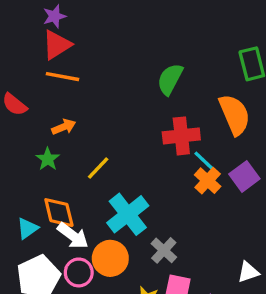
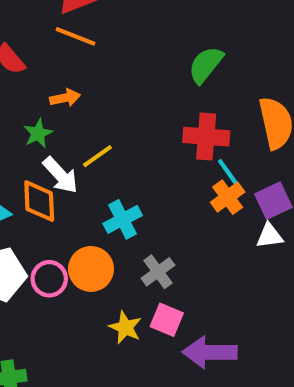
cyan cross: (128, 214) -> (123, 219), size x0.7
white arrow: (73, 236) -> (60, 175), moved
white triangle: (248, 272) -> (270, 236), moved

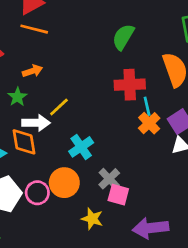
cyan line: (228, 172) -> (147, 106), turned 30
white arrow: (60, 175) -> (36, 123), turned -40
pink square: (167, 320) -> (118, 195), moved

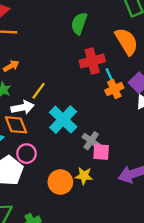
orange cross: (149, 123) -> (114, 89), turned 30
cyan cross: (81, 147) -> (63, 120), size x1.4
orange circle: (64, 183) -> (60, 182), moved
pink circle: (37, 193) -> (27, 154), moved

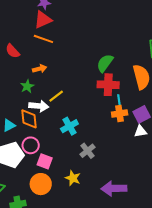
green semicircle: (79, 23) -> (105, 63), moved
cyan cross: (63, 120) -> (69, 126), size x0.7
pink square: (101, 152) -> (45, 161), moved
orange circle: (60, 182) -> (41, 184), moved

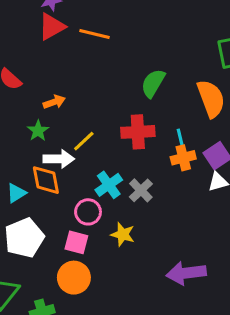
orange line: (43, 39) -> (95, 34), moved
red cross: (108, 85) -> (138, 132), moved
pink circle: (31, 145) -> (88, 212), moved
gray cross: (87, 151) -> (141, 190), moved
yellow star: (73, 178) -> (123, 234), moved

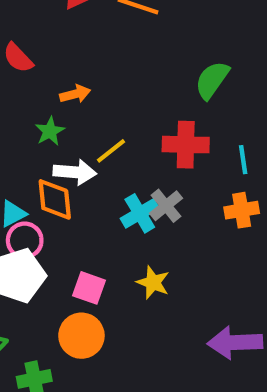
orange cross: (183, 158) -> (242, 210), moved
gray cross: (141, 190) -> (166, 206), moved
pink circle: (88, 212) -> (25, 240), moved

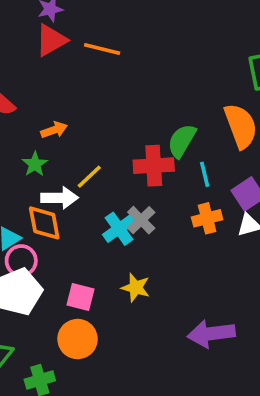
green semicircle: (212, 80) -> (182, 141), moved

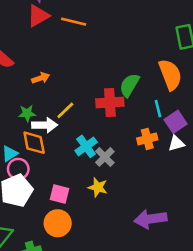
green star: (35, 164) -> (27, 113), moved, turned 30
cyan line: (205, 174) -> (158, 109), moved
gray cross: (141, 220) -> (105, 157), moved

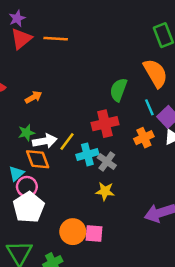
red cross: (110, 102) -> (105, 124), moved
yellow line: (65, 110) -> (67, 141), moved
cyan cross: (86, 146) -> (87, 154), turned 30
pink square: (60, 194) -> (94, 233), moved

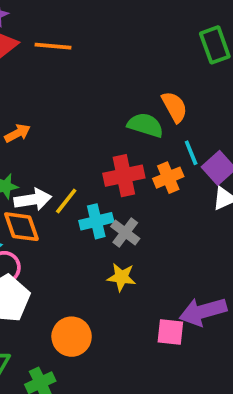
orange semicircle: (155, 73) -> (174, 107), moved, size x0.7
green semicircle: (118, 90) -> (145, 125), turned 85
orange cross: (144, 138) -> (168, 178), moved
pink square: (94, 233) -> (170, 332), moved

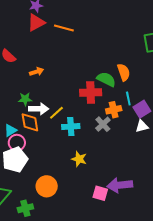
red cross: (124, 176) -> (91, 93), moved
gray cross: (125, 233) -> (103, 124), moved

